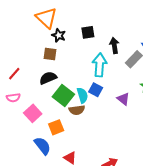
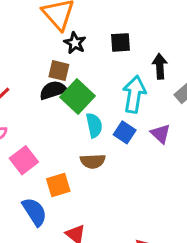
black semicircle: (48, 78) -> (53, 90), moved
cyan semicircle: (82, 95) -> (94, 125), moved
green square: (63, 96) -> (78, 97), moved
purple triangle: (123, 99) -> (161, 134), moved

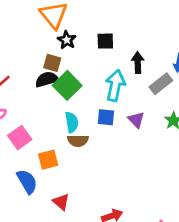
cyan semicircle: (94, 125) -> (72, 122), moved
blue square: (125, 132) -> (106, 117), turned -30

